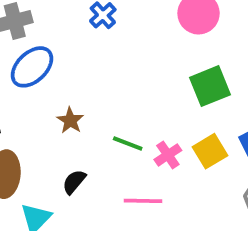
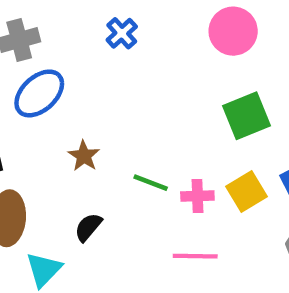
pink cross: (168, 155) -> (197, 196), turned 32
pink line: (143, 201) -> (195, 256), moved

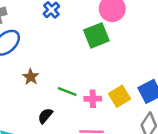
green square: (246, 116) -> (96, 35), moved
black semicircle: (88, 227) -> (45, 116), moved

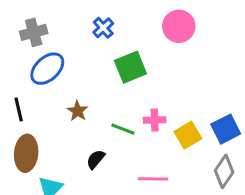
green square: (96, 35) -> (130, 67), moved
pink cross: (93, 99) -> (155, 120), moved

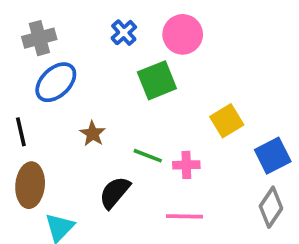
pink circle: (179, 26) -> (183, 34), moved
pink cross: (155, 120) -> (186, 165), moved
yellow square: (188, 135) -> (227, 121), moved
black semicircle: (96, 159) -> (115, 192), size x1.4

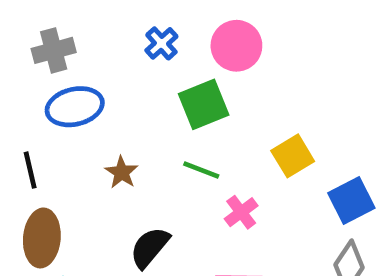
blue ellipse: (56, 82) -> (75, 107), turned 30
green line: (148, 156) -> (201, 170), moved
pink cross: (186, 165) -> (241, 212), turned -35

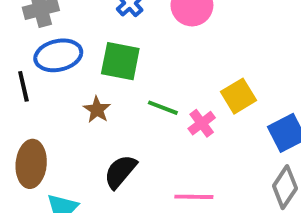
green square: (204, 104) -> (120, 61), moved, turned 33
black line: (30, 170) -> (23, 86), moved
pink cross: (241, 212) -> (202, 123), moved

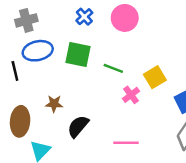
green line: (163, 108) -> (113, 68), moved
brown star: (97, 110) -> (54, 104), moved, turned -30

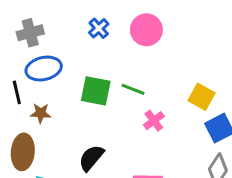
green square: (78, 55) -> (96, 91), moved
yellow square: (155, 77) -> (201, 97), moved, turned -30
brown star: (54, 104) -> (41, 113), moved

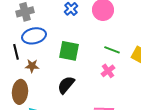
green line: (133, 89) -> (112, 50), moved
black semicircle: (91, 158) -> (66, 85), moved

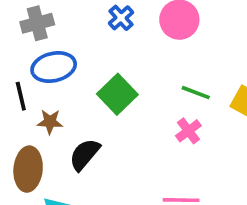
green square: (69, 51) -> (117, 94), turned 35
black semicircle: (66, 85) -> (85, 154), moved

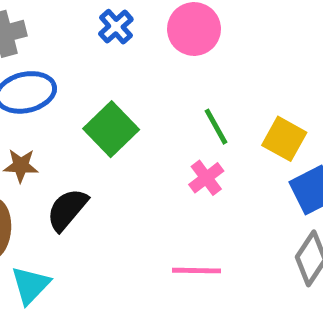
green line: (196, 93) -> (216, 127), turned 40

